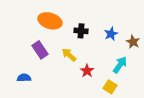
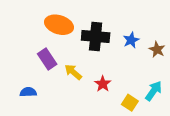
black cross: (81, 31) -> (96, 37), size x1.6
yellow arrow: (69, 55) -> (73, 72), moved
cyan arrow: (120, 65) -> (154, 91), moved

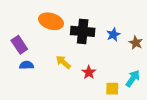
purple rectangle: (47, 59) -> (19, 45), moved
blue semicircle: (28, 92) -> (26, 65), moved
yellow square: (130, 103) -> (112, 89), turned -32

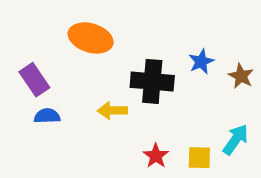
black cross: (83, 31) -> (152, 81), moved
yellow arrow: (63, 62) -> (112, 110), turned -42
red star: (89, 72) -> (156, 156), moved

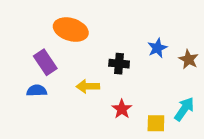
purple rectangle: (34, 80) -> (45, 62), moved
black cross: (152, 81) -> (119, 64), size x0.6
red star: (156, 156) -> (122, 109), moved

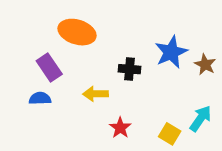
blue star: (157, 48) -> (171, 52), size x1.5
red star: (122, 109) -> (120, 128), moved
yellow square: (156, 123) -> (170, 134), turned 30

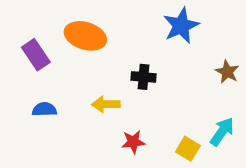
blue star: (171, 52) -> (181, 26), moved
purple rectangle: (49, 68) -> (36, 55), moved
red star: (120, 128) -> (133, 142), turned 30

